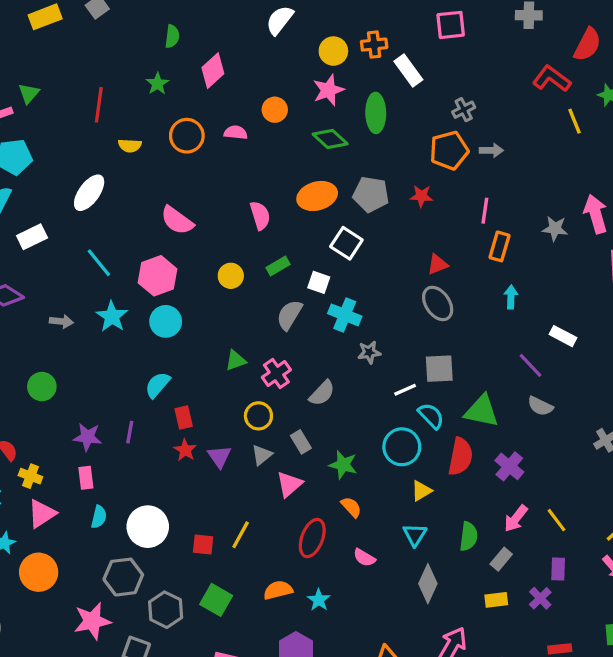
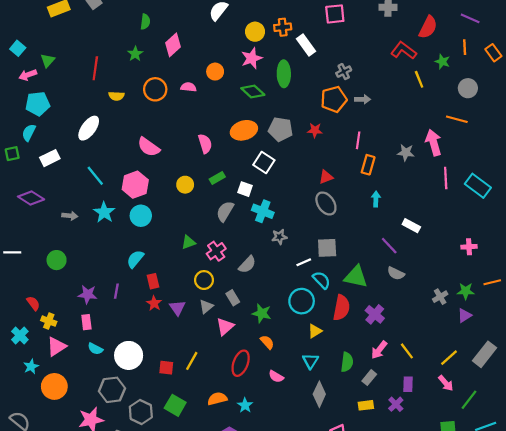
cyan semicircle: (99, 517) -> (95, 349), turned 104

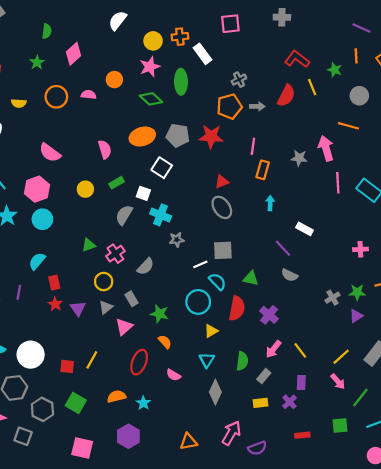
red semicircle: (428, 27) -> (286, 96), moved
red star: (315, 130) -> (211, 137), size x1.6
green triangle: (356, 277) -> (251, 278), size x0.7

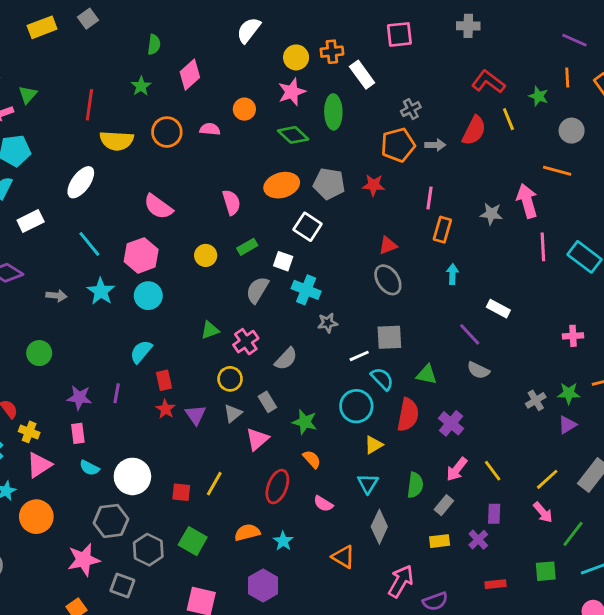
yellow semicircle: (19, 103) -> (117, 141), size x1.6
red star: (211, 137) -> (374, 185), size x0.7
orange triangle: (189, 442) -> (343, 557), moved, turned 42

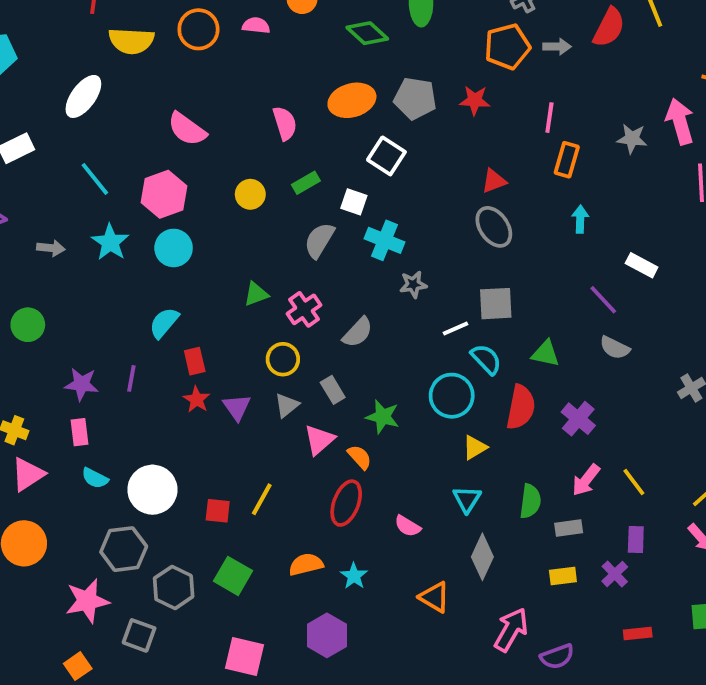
orange semicircle: (312, 459) -> (360, 457), moved
gray rectangle: (444, 505) -> (569, 528), turned 42

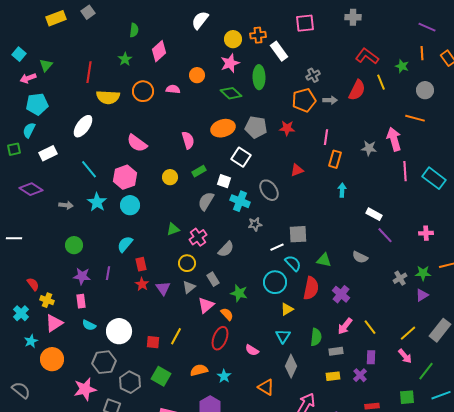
gray ellipse: (494, 227) -> (269, 190), moved
purple line: (603, 300) -> (385, 235), moved
green circle: (28, 325) -> (74, 245), moved

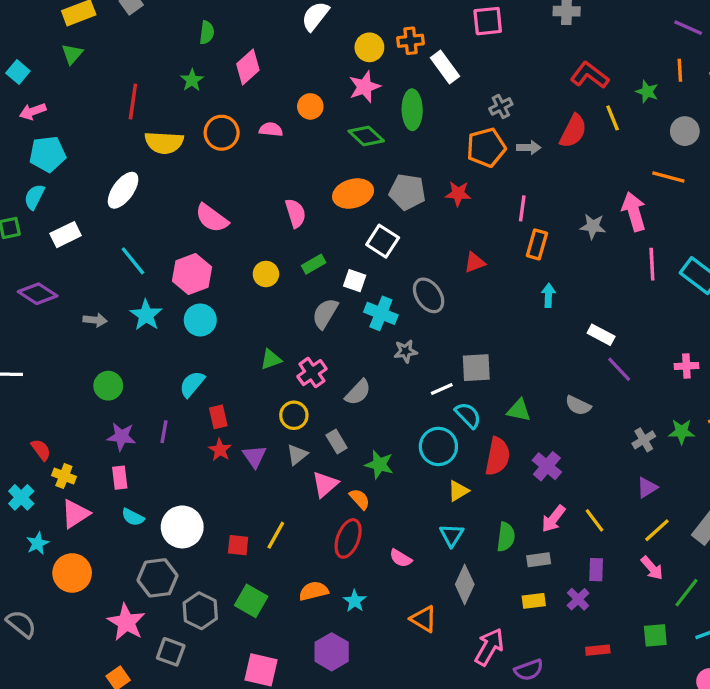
green triangle: (46, 65) -> (72, 54), moved
purple triangle: (422, 295) -> (647, 488), moved
pink star: (85, 389) -> (126, 622), turned -30

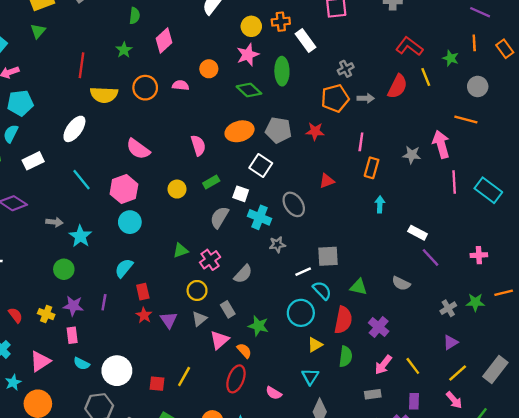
cyan star: (146, 315) -> (80, 236), moved
yellow cross: (64, 476) -> (46, 314), moved
green semicircle: (506, 537) -> (346, 356), moved

